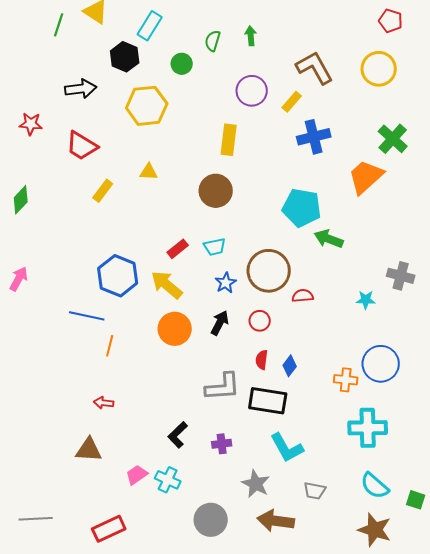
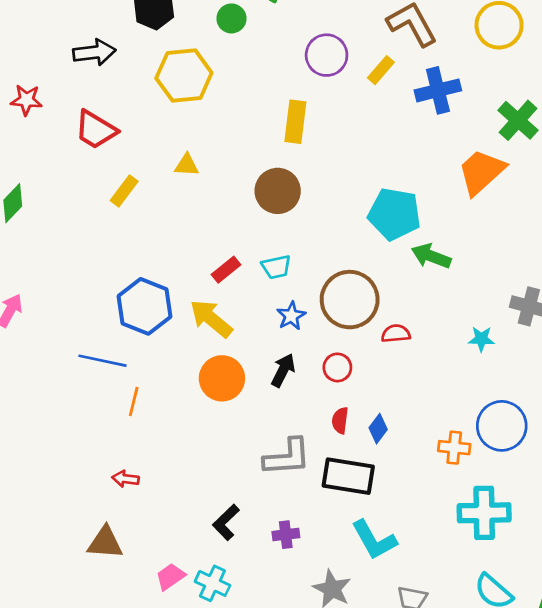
blue cross: (314, 137) -> (438, 90), moved

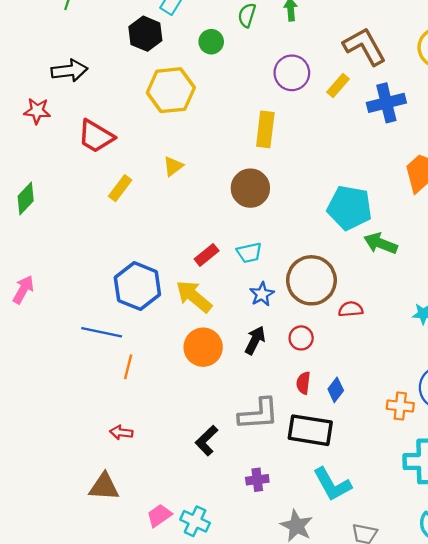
black arrow: (94, 52) -> (69, 71), moved
yellow triangle: (187, 165) -> (173, 166), turned -40
black L-shape: (226, 522) -> (207, 441), moved

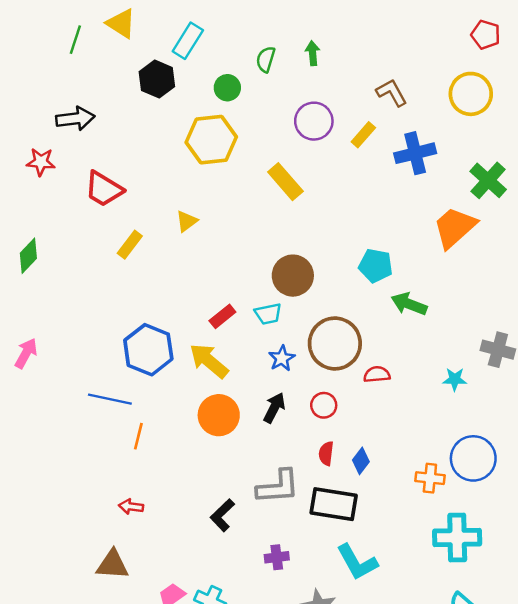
brown L-shape: (364, 46) -> (392, 93), size x0.7
yellow hexagon: (171, 90) -> (211, 140), moved
yellow rectangle: (265, 129) -> (285, 182), turned -48
brown circle: (250, 188) -> (293, 276), moved
cyan pentagon: (349, 208) -> (376, 266), size x0.7

